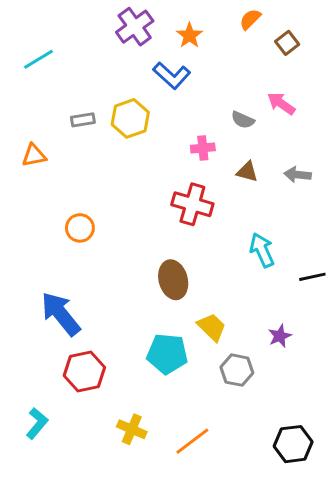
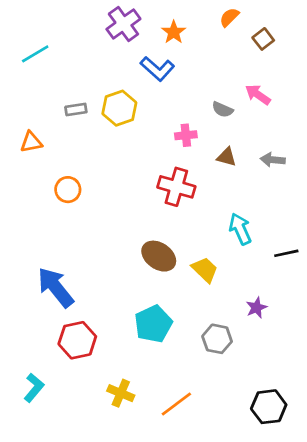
orange circle: (80, 228) -> (68, 190), moved
brown ellipse: (173, 280) -> (159, 256), turned -40
yellow trapezoid: (212, 327) -> (205, 270), moved
cyan pentagon: (167, 354) -> (153, 324), turned -30

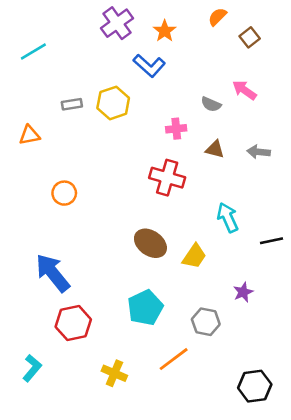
orange circle: (68, 190) -> (64, 193), moved
yellow trapezoid: (205, 270) -> (194, 256), turned 80
orange line: (176, 404) -> (174, 359), moved

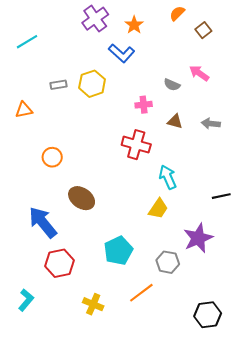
cyan arrow: (228, 218) -> (168, 177), moved
brown ellipse: (150, 243) -> (82, 198), moved
purple star: (243, 292) -> (198, 238), size x1.8

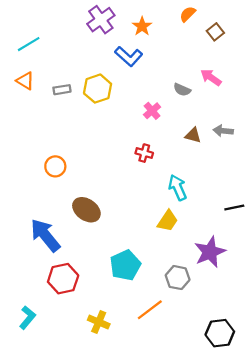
pink cross: (144, 105) -> (152, 111), turned -35
orange triangle: (24, 110) -> (25, 81), moved, turned 42
brown triangle: (175, 121) -> (193, 135), moved
red cross: (136, 145) -> (144, 153), size x0.6

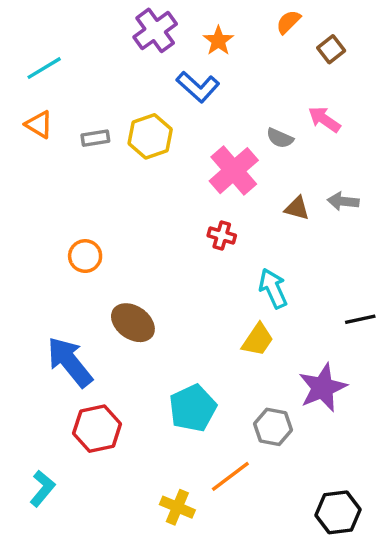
pink cross: (152, 111) -> (234, 171), size x1.8
yellow cross: (99, 322) -> (177, 507), moved

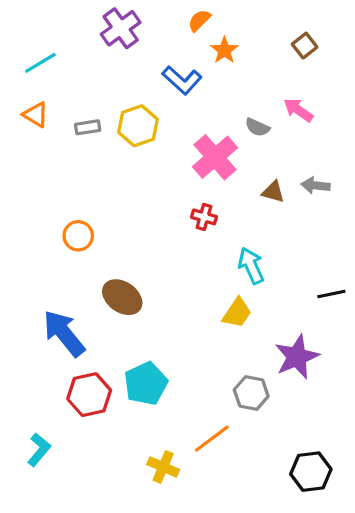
orange semicircle: (288, 22) -> (199, 20), moved
purple cross: (155, 30) -> (121, 28), moved
orange star: (218, 41) -> (224, 50), moved
cyan pentagon: (193, 408) -> (146, 384), moved

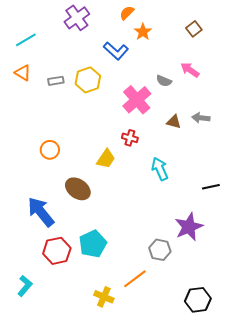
yellow trapezoid: (237, 313) -> (106, 159), moved

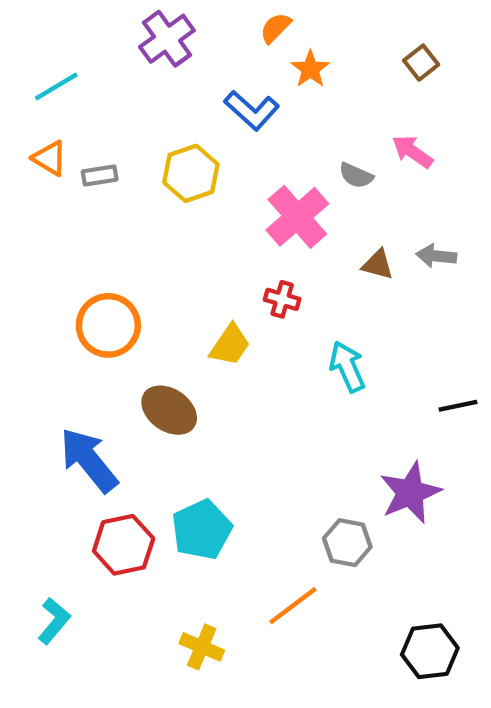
gray rectangle: (56, 81) -> (100, 176), moved
orange circle: (50, 150) -> (108, 325), size x1.5
yellow cross: (104, 297) -> (202, 647), moved

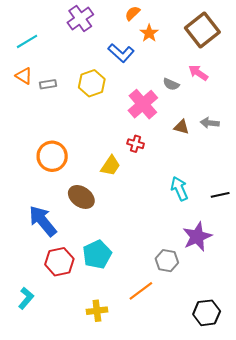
brown square: (421, 63) -> (202, 30), size x2.0
cyan arrow: (347, 367) -> (179, 189), moved
yellow cross: (202, 647) -> (97, 311), turned -30

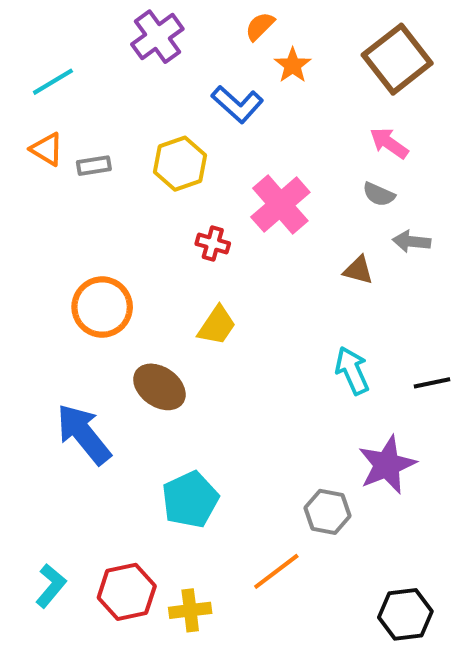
gray semicircle: (171, 84) -> (379, 194), moved
brown triangle: (182, 127) -> (358, 270), moved
red cross: (136, 144) -> (213, 244), moved
red hexagon: (59, 262) -> (127, 592), moved

